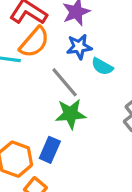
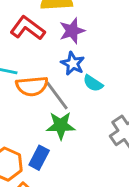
orange semicircle: (34, 42) -> (32, 86), moved, turned 40
blue star: (79, 47) -> (73, 63), turned 30

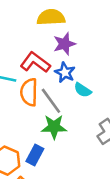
red L-shape: (28, 28) -> (35, 62), moved
orange semicircle: (32, 86) -> (29, 92), turned 96

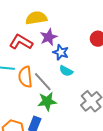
red L-shape: (35, 62) -> (21, 42), moved
blue star: (65, 72) -> (61, 52), moved

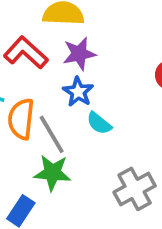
blue star: (61, 52) -> (78, 92), moved

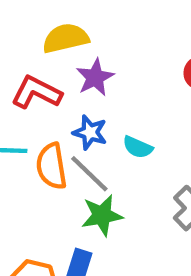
blue star: (78, 92) -> (90, 132), moved

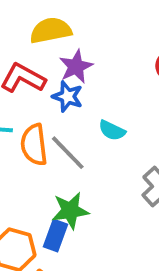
blue star: (90, 132) -> (68, 97), moved
green star: (102, 215) -> (70, 211), moved

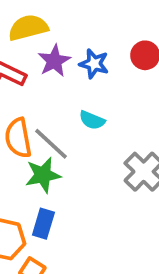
blue star: (68, 97) -> (94, 64), moved
green star: (70, 211) -> (43, 175), moved

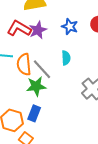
purple star: (54, 61) -> (38, 30), moved
cyan semicircle: (92, 120) -> (66, 58), turned -120

